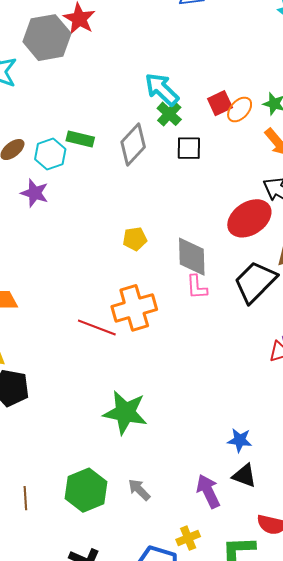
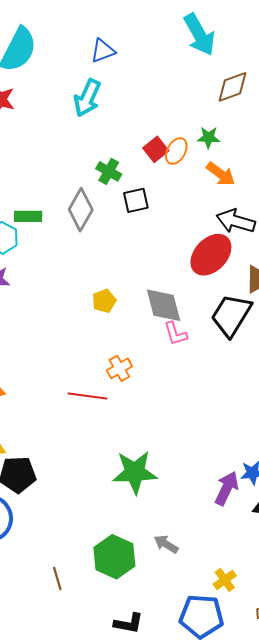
cyan arrow: (162, 89) -> (87, 98), moved, turned -96
orange cross: (134, 308) -> (119, 368), size x0.6
purple arrow: (208, 491) -> (227, 488), moved, turned 64

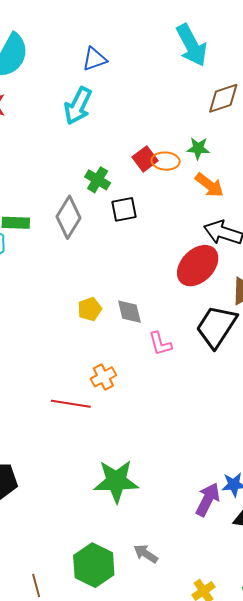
orange ellipse: (176, 151) -> (166, 161), turned 64
gray diamond: (164, 305) -> (129, 312), moved, size x0.7

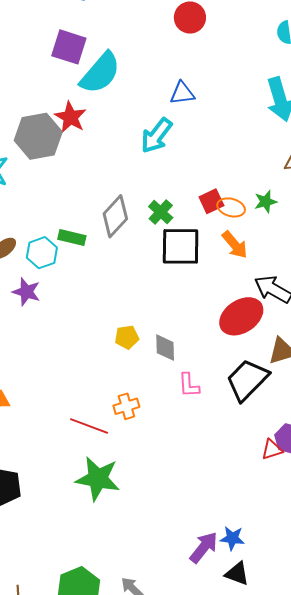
green star: (198, 148) -> (266, 202), turned -30
orange arrow: (209, 185) -> (235, 245), moved
black square: (124, 209) -> (181, 246), size x1.6
gray diamond: (69, 217) -> (115, 216), moved
green star: (116, 481) -> (98, 479), moved

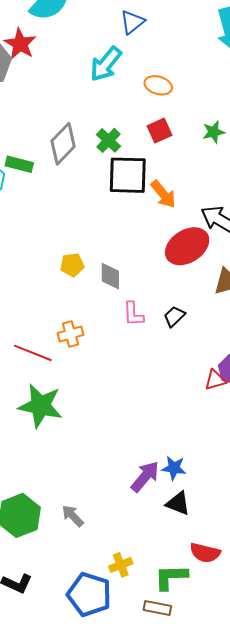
blue triangle: (182, 93) -> (132, 22), turned -32
orange ellipse: (231, 207) -> (158, 85), moved
orange arrow: (235, 245) -> (163, 194), moved
black trapezoid: (247, 380) -> (174, 316), moved, size x0.5

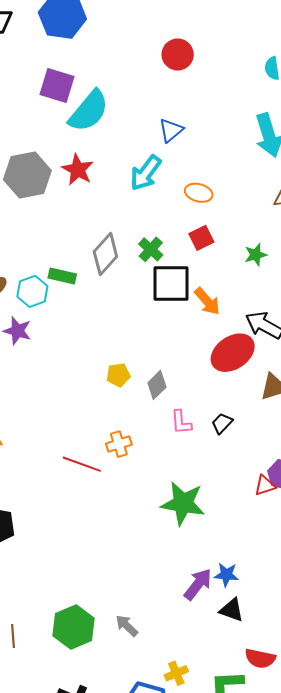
red star: (20, 44) -> (78, 170), moved
green star: (214, 132) -> (256, 255), moved
gray diamond: (110, 276) -> (157, 385), turned 48
green star: (41, 406) -> (183, 503), moved

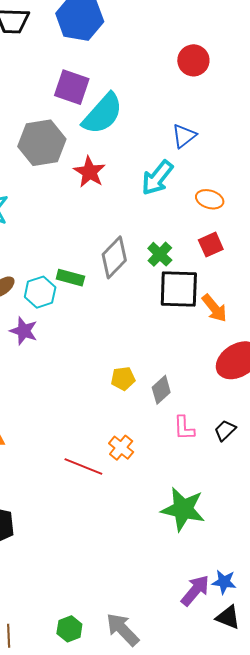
gray hexagon: (27, 175) -> (42, 143), moved
orange cross: (119, 444) -> (121, 448), turned -35
gray arrow: (127, 626) -> (123, 629), size x1.5
green hexagon: (74, 627) -> (69, 629), size x0.6

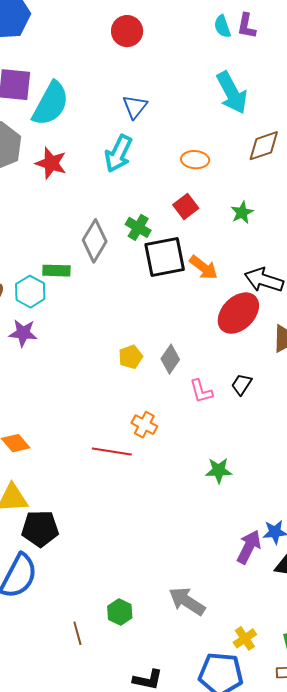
orange ellipse: (210, 199) -> (195, 160), moved
green star: (183, 509) -> (219, 470), size x0.6
green hexagon: (69, 629) -> (120, 612), moved

